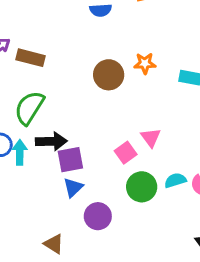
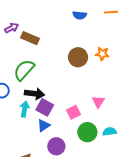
cyan arrow: (20, 152) -> (25, 109), moved
pink square: (126, 153) -> (74, 112), moved
purple square: (70, 160) -> (45, 107), turned 30

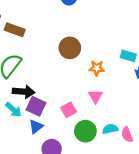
orange star: (102, 54) -> (97, 68), moved
cyan arrow: (25, 109) -> (13, 110), turned 126

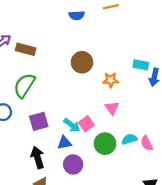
black arrow: (24, 92) -> (38, 158), moved, turned -105
purple square: (36, 106) -> (39, 121), moved, turned -36
cyan arrow: (13, 110) -> (72, 125), moved
blue triangle: (36, 127) -> (64, 143), moved, turned 32

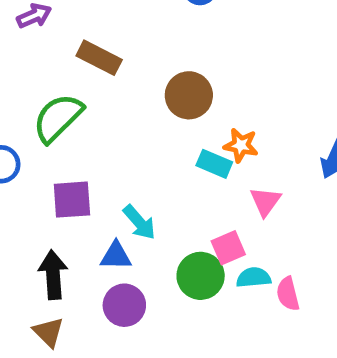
brown rectangle: (26, 49) -> (99, 58), moved
cyan rectangle: (141, 65) -> (214, 164), moved
pink triangle: (112, 108) -> (265, 202), moved
pink square: (86, 124) -> (228, 248), moved

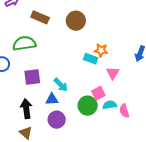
brown circle: (189, 95) -> (76, 21), moved
green semicircle: (58, 118) -> (24, 43), turned 40

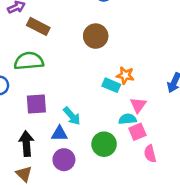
brown rectangle: (40, 17) -> (38, 26), moved
pink square: (98, 93) -> (137, 132), moved
cyan semicircle: (110, 105) -> (128, 119), moved

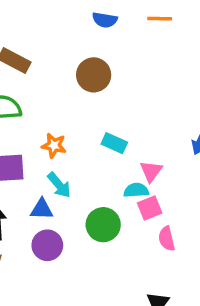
orange star: (125, 75) -> (54, 145), moved

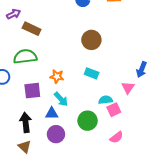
brown circle: (94, 75) -> (91, 40), moved
pink triangle: (151, 171) -> (128, 88), moved
pink semicircle: (167, 239) -> (116, 137), moved, turned -112

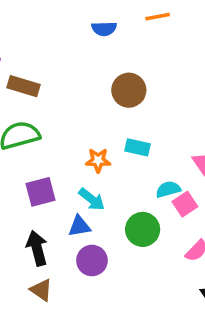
orange star: (57, 76) -> (98, 160), moved

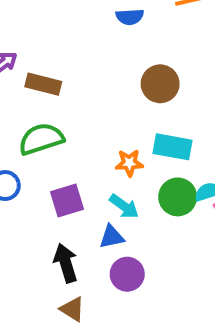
cyan rectangle: (138, 147) -> (172, 147), size x1.4
green circle: (143, 229) -> (178, 197), moved

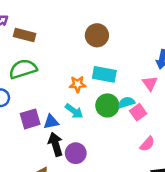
purple square: (67, 201) -> (30, 119), moved
blue triangle: (112, 237) -> (51, 122), moved
black arrow: (66, 263) -> (56, 144), moved

